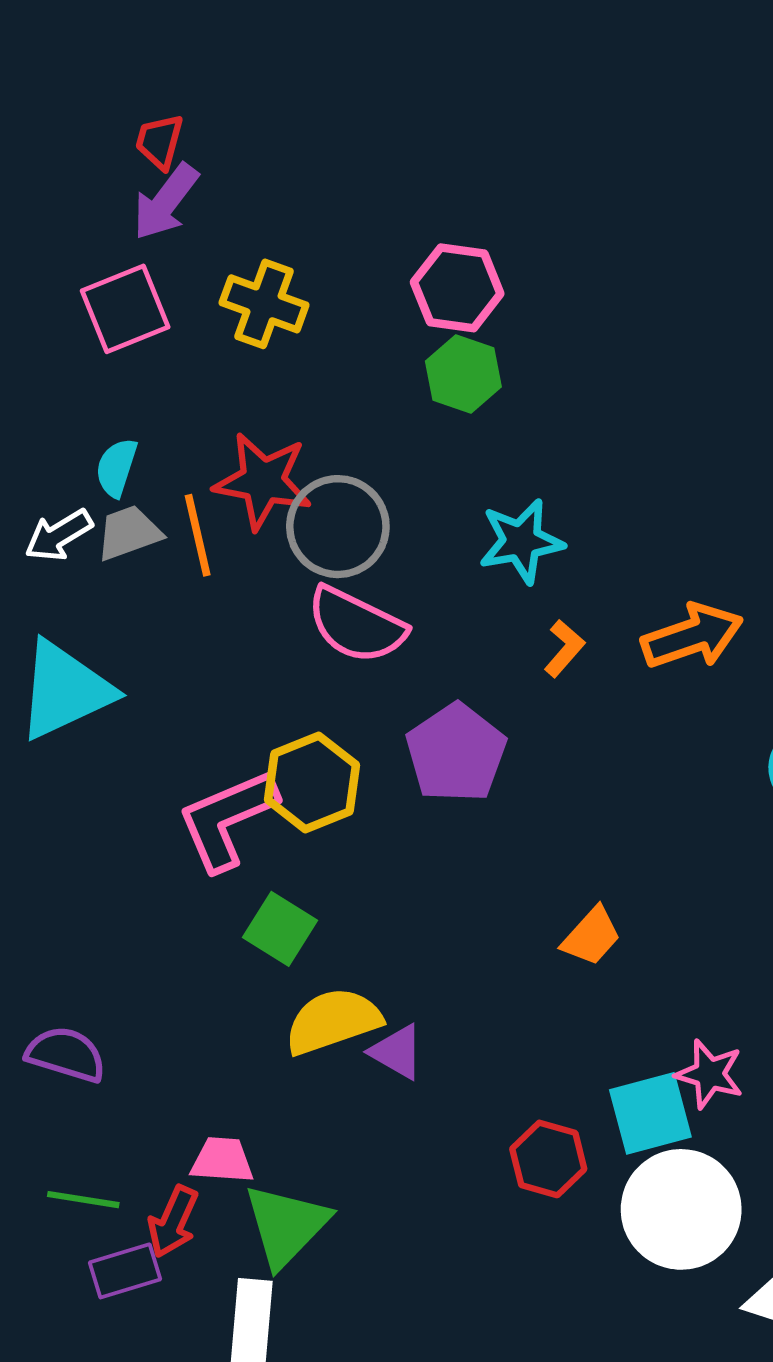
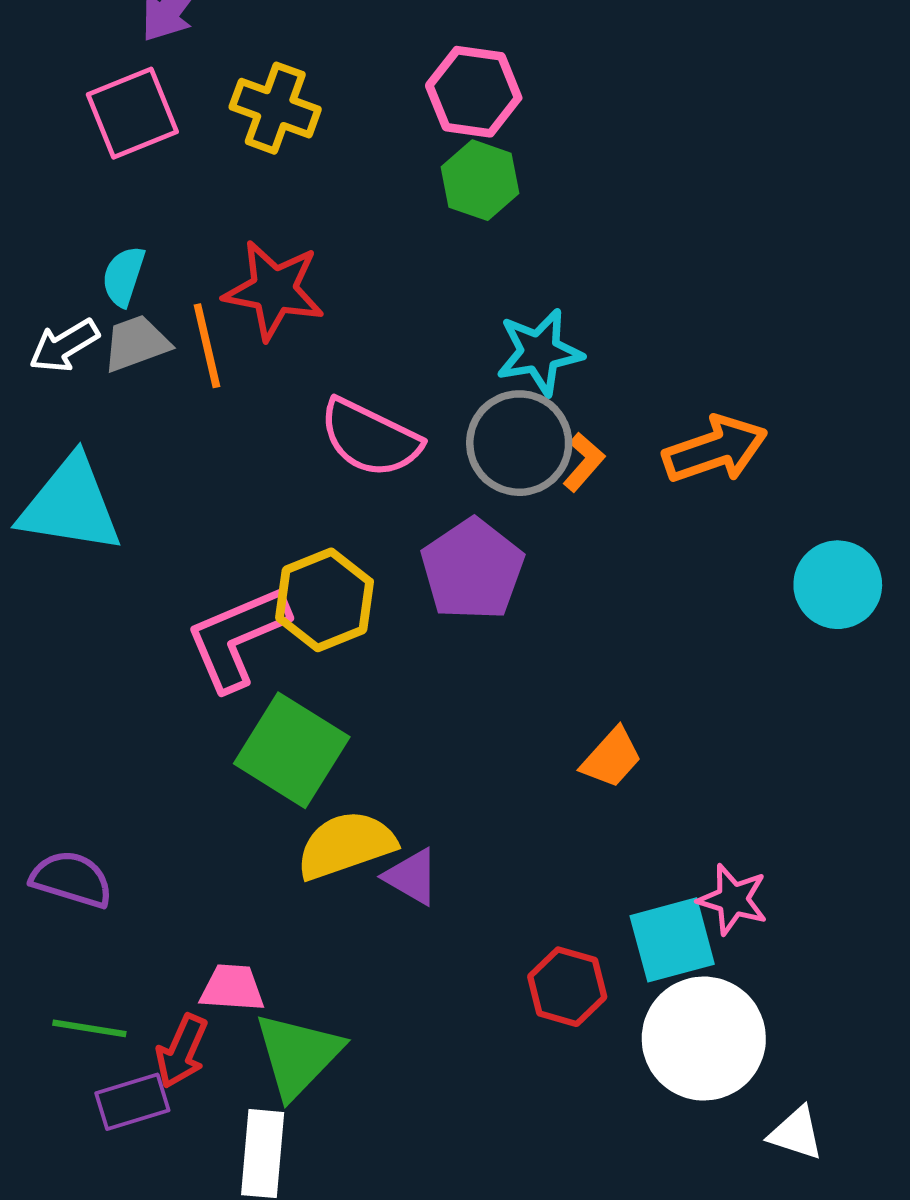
gray circle: (338, 527) -> (519, 443), moved
cyan triangle: (65, 690) -> (70, 505), turned 34
green square: (280, 929) -> (292, 750), size x1.5

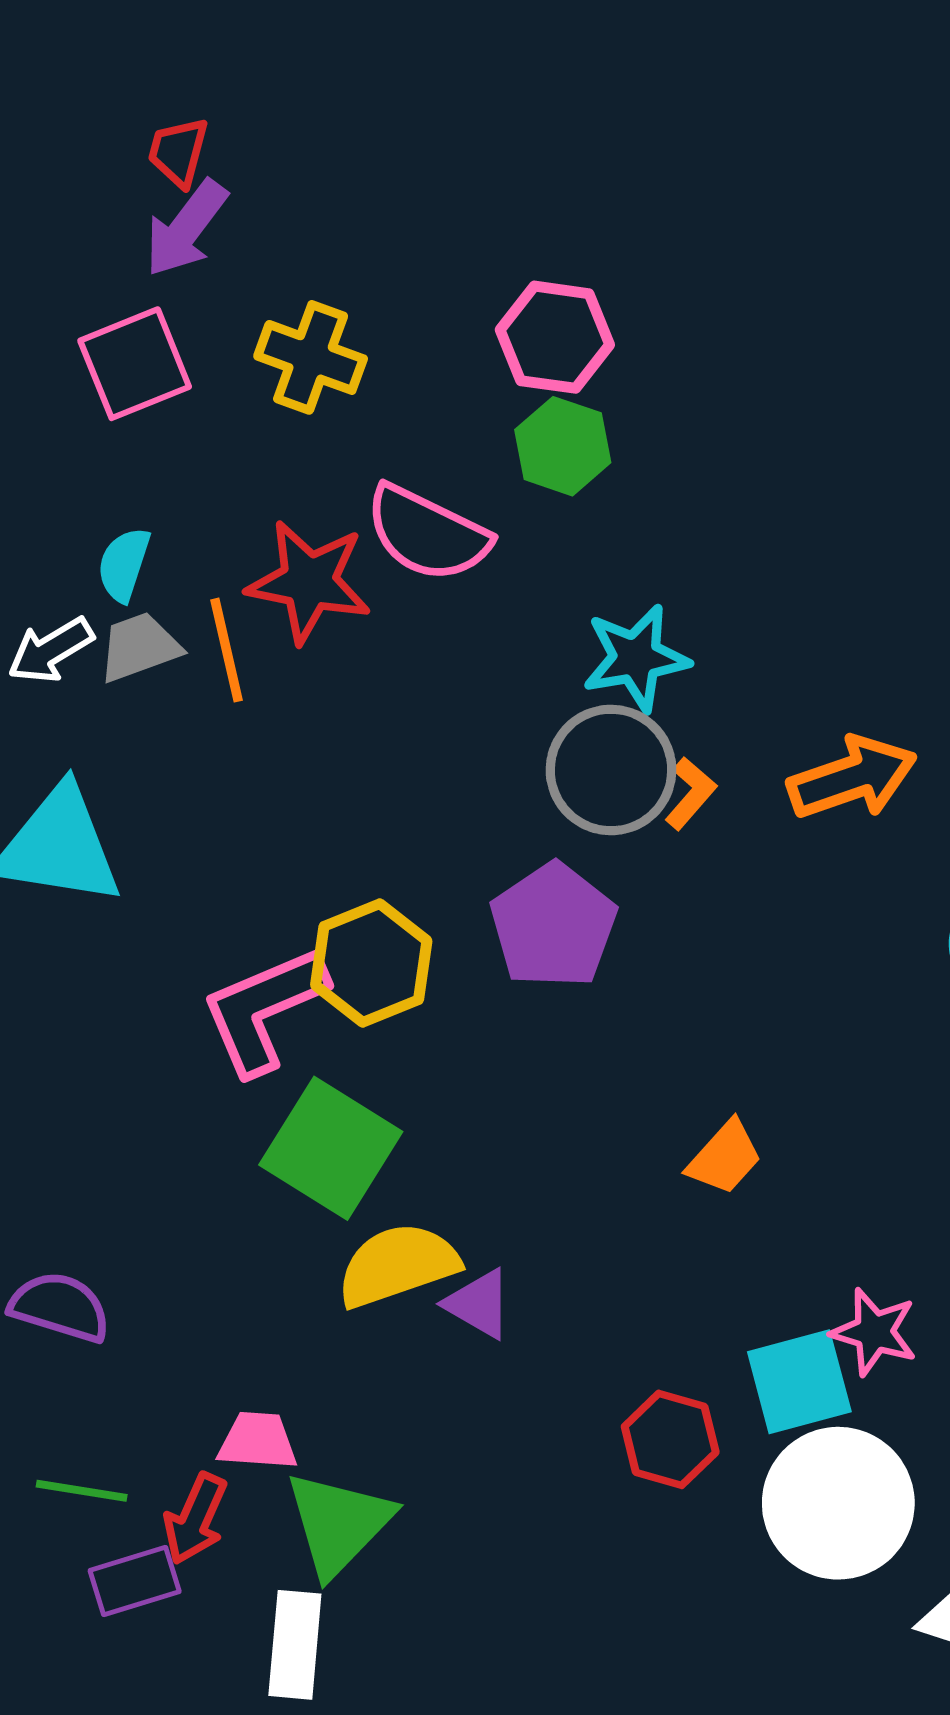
pink semicircle: (370, 438) -> (427, 533), moved

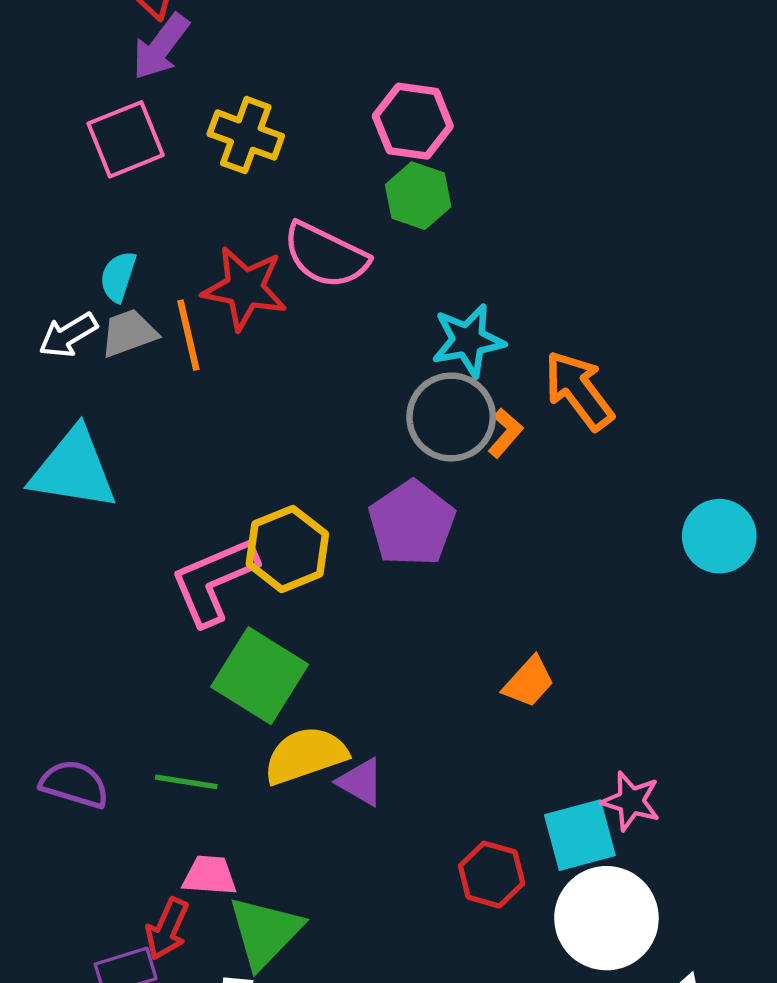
orange arrow: (852, 778) -> (579, 390), moved, turned -108
green line: (82, 1491) -> (186, 782), moved

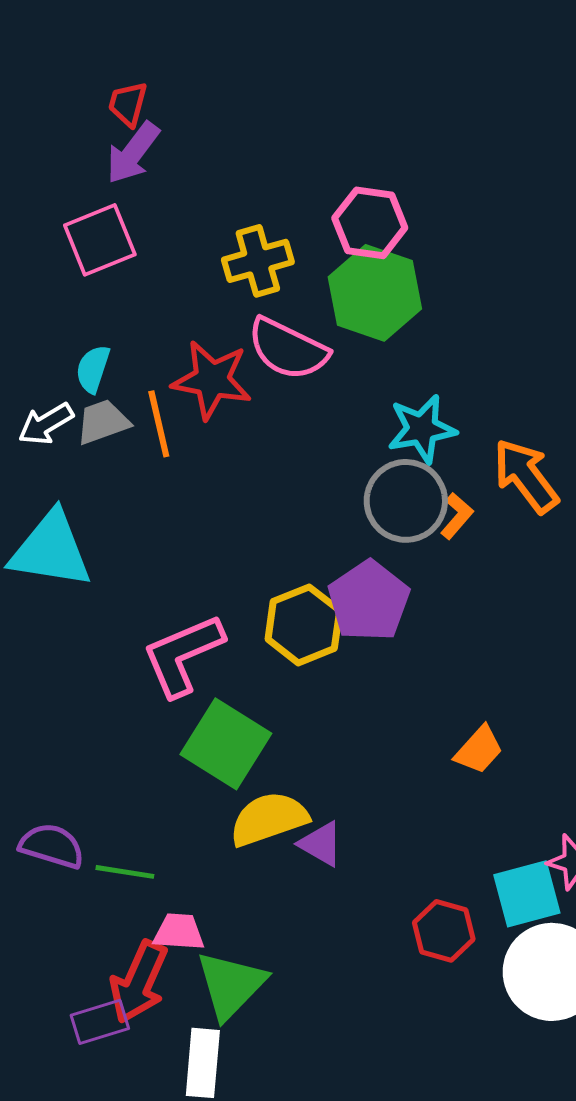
yellow cross: (246, 135) -> (258, 261), moved, turned -36
green hexagon: (418, 196) -> (375, 293), size x1.5
yellow hexagon: (287, 549) -> (304, 625), moved
green line: (186, 782) -> (125, 872), moved
red arrow: (167, 929) -> (139, 982), size x1.4

